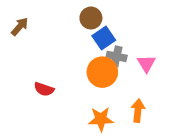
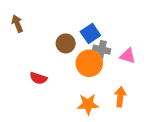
brown circle: (91, 18) -> (66, 43), moved
brown arrow: (20, 27) -> (17, 24), turned -63
pink triangle: (146, 64) -> (128, 56), turned -42

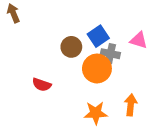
brown arrow: (17, 24) -> (13, 13), moved
pink triangle: (128, 56) -> (139, 40), moved

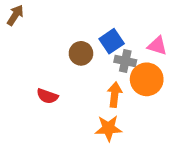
brown arrow: (13, 13) -> (15, 15), turned 54
orange circle: (97, 68) -> (147, 79), moved
orange arrow: (131, 105) -> (115, 95), moved

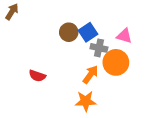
brown circle: (81, 53) -> (69, 32), moved
orange arrow: (115, 95) -> (90, 75), turned 30

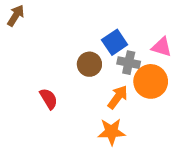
brown circle: (69, 32) -> (89, 64), moved
red semicircle: (37, 76) -> (49, 99), turned -140

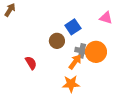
pink triangle: (162, 47) -> (106, 18), moved
gray cross: (129, 63) -> (82, 51), moved

